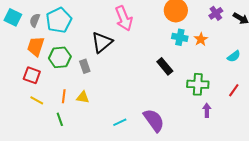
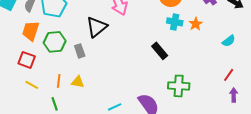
green cross: (198, 84) -> (179, 86), moved
purple arrow: (207, 110) -> (234, 95), moved

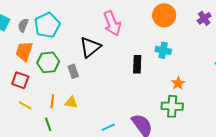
cyan cross: (175, 22) -> (163, 50), moved
orange star: (196, 24) -> (178, 83), moved
black rectangle: (160, 51) -> (137, 64), moved, turned 42

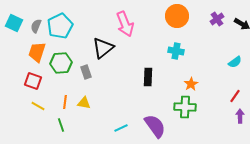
black rectangle: (137, 64) -> (148, 77), moved

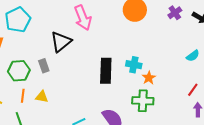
cyan cross: (176, 51) -> (134, 65), moved
green hexagon: (61, 63) -> (19, 71), moved
black rectangle: (148, 77) -> (106, 71), size x1.4

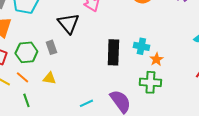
black triangle: (61, 42) -> (68, 23), turned -30
orange line: (23, 96) -> (22, 77), moved, turned -56

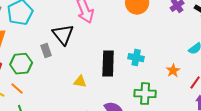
gray rectangle: (51, 47) -> (46, 51), moved
orange star: (156, 59) -> (173, 71), moved
yellow triangle: (49, 78) -> (80, 82), moved

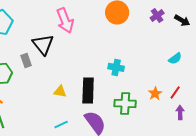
black rectangle: (108, 64) -> (88, 90), moved
orange star: (173, 71) -> (155, 93), moved

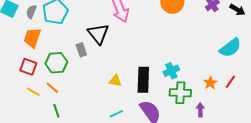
cyan semicircle: (175, 58) -> (230, 48), size x1.6
cyan cross: (116, 67) -> (171, 71), moved, turned -35
purple arrow: (180, 112) -> (200, 110), moved

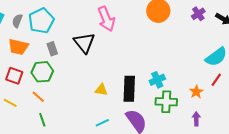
orange trapezoid: (32, 38) -> (18, 47), turned -95
gray rectangle: (81, 50) -> (52, 49), moved
red line: (230, 82) -> (216, 80), moved
yellow line: (33, 92) -> (10, 103), moved
purple arrow: (200, 110) -> (196, 119), moved

